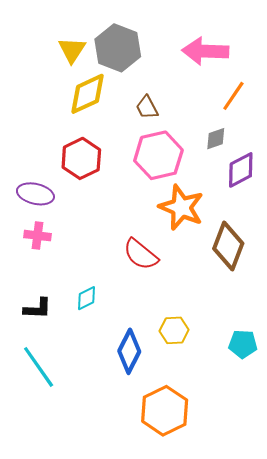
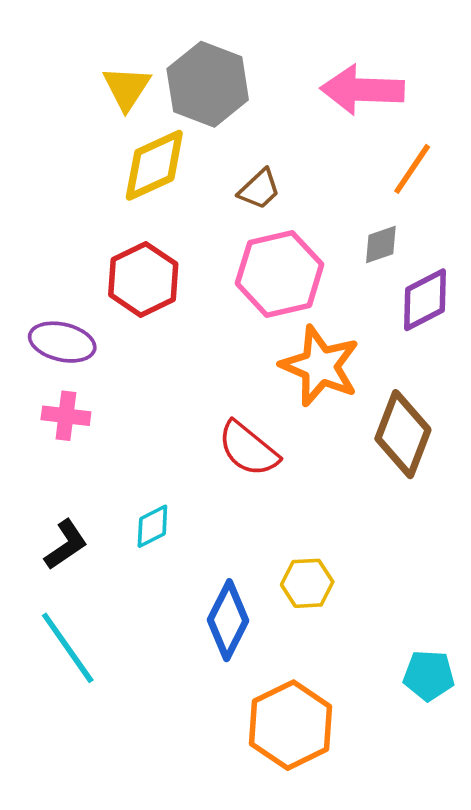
brown trapezoid: (147, 107) -> (259, 189), turned -105
black L-shape: (38, 309) -> (66, 545), turned -36
cyan pentagon: (243, 344) -> (429, 675), moved

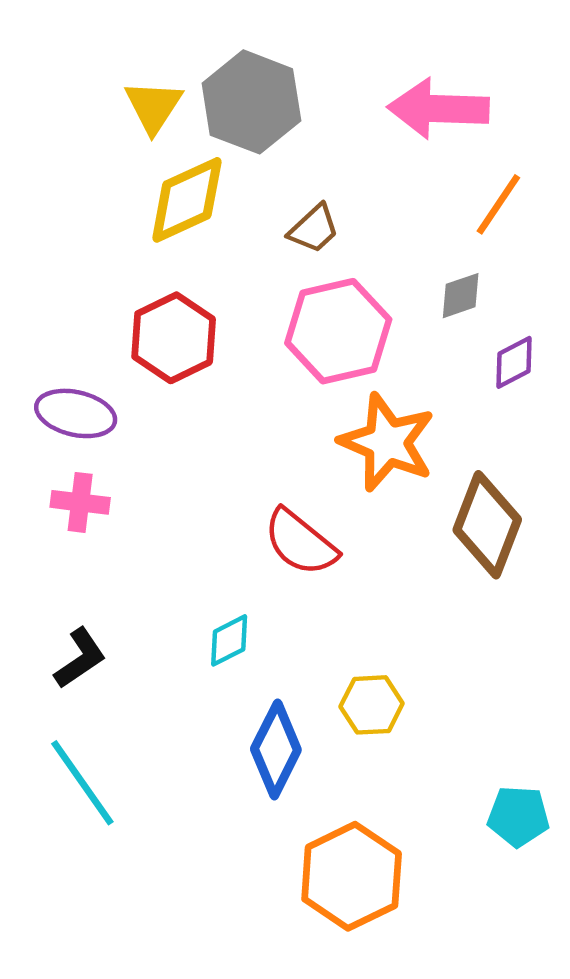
purple diamond: (425, 300) -> (514, 362), size x0.7
cyan diamond: (152, 526) -> (229, 640), moved

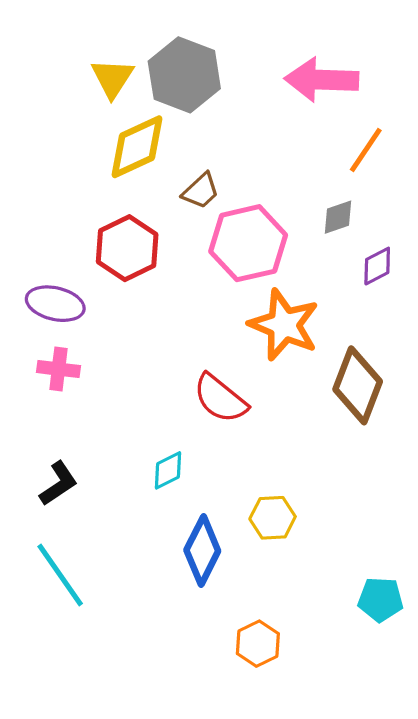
brown trapezoid: (314, 229) -> (201, 191), moved
orange hexagon: (352, 876) -> (258, 644), size x0.6

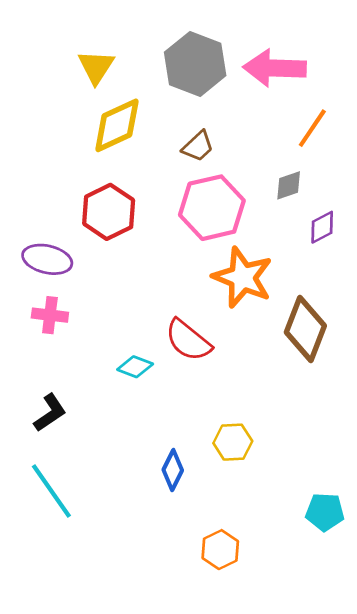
gray hexagon: (184, 75) -> (195, 64), moved
brown trapezoid: (201, 191) -> (198, 146), moved
cyan diamond: (168, 470) -> (135, 367), moved, turned 48
blue diamond: (202, 550) -> (173, 470), size x0.7

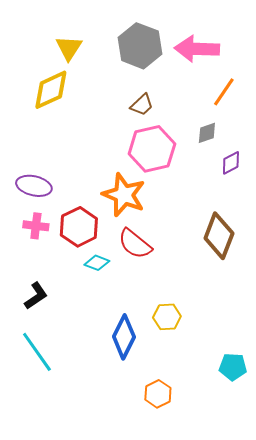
yellow diamond: (117, 125) -> (51, 90), moved
red hexagon: (109, 212) -> (79, 227), moved
orange star: (243, 277) -> (124, 195), moved
blue diamond: (173, 470) -> (124, 337), size x1.5

